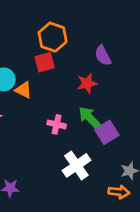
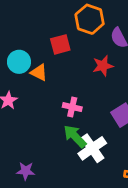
orange hexagon: (53, 37) -> (90, 19), moved
green arrow: (90, 118) -> (75, 136), moved

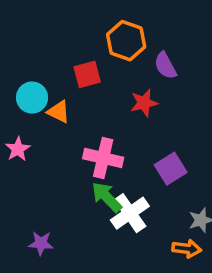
pink cross: (72, 107) -> (103, 158), size x1.5

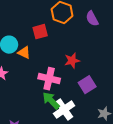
purple semicircle: (165, 66) -> (92, 19), moved
red star: (144, 103) -> (72, 61), moved

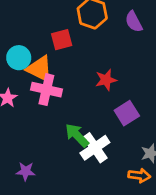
orange triangle: (24, 53) -> (40, 69), size x1.5
pink cross: (49, 79) -> (46, 90), moved

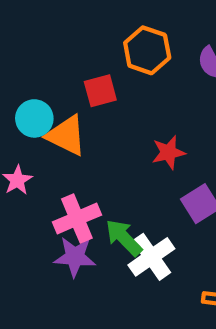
pink cross: (46, 90) -> (77, 218), moved, turned -36
purple star: (26, 171) -> (75, 257), moved, size x1.4

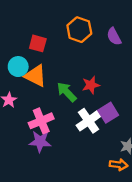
red square: (100, 91) -> (38, 43), moved, turned 30
green arrow: (124, 238) -> (67, 92), moved
white cross: (151, 257) -> (89, 121), moved

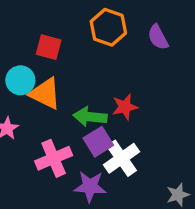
green arrow: (67, 92) -> (90, 117), turned -40
purple square: (108, 113) -> (98, 142), moved
purple star: (40, 142) -> (90, 186), moved

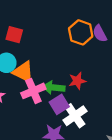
orange hexagon: (108, 27) -> (81, 32), moved
red square: (49, 47) -> (14, 35), moved
pink cross: (54, 158) -> (33, 91), moved

